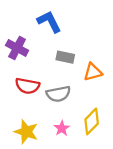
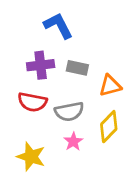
purple cross: (17, 48) -> (41, 65), moved, turned -35
yellow diamond: (92, 121) -> (109, 127), moved
pink star: (62, 128) -> (73, 142), moved

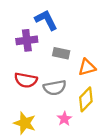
purple cross: (41, 65) -> (27, 40), moved
pink star: (73, 142) -> (64, 119), moved

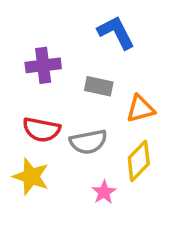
blue L-shape: (46, 20) -> (116, 32), moved
yellow star: (25, 123) -> (31, 177), moved

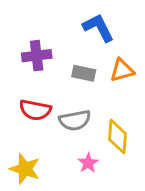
orange triangle: (140, 109) -> (122, 70), moved
yellow diamond: (139, 161) -> (118, 137), turned -40
yellow star: (31, 177) -> (25, 169), moved

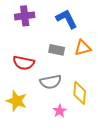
purple cross: (37, 56) -> (25, 16), moved
red semicircle: (35, 110) -> (24, 63), moved
yellow star: (25, 169) -> (17, 101), moved

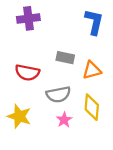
blue L-shape: (67, 19) -> (94, 22), moved, turned 40
orange triangle: (83, 48) -> (92, 70), moved
pink star: (60, 111) -> (64, 120), moved

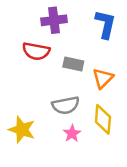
purple cross: (28, 18) -> (54, 20), moved
orange triangle: (92, 70) -> (103, 78), turned -30
red semicircle: (27, 73) -> (36, 51), moved

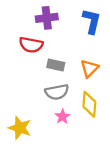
gray rectangle: (73, 64) -> (56, 65), moved
yellow star: (22, 130) -> (20, 128), moved

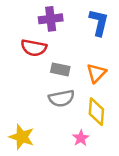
pink star: (62, 117) -> (81, 138), moved

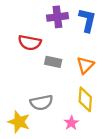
purple cross: (51, 19) -> (57, 17), moved
gray semicircle: (61, 98) -> (41, 103), moved

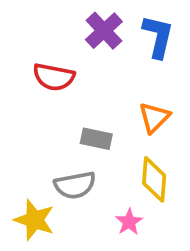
purple cross: (57, 17) -> (104, 31), turned -36
gray rectangle: (53, 62) -> (96, 139), moved

